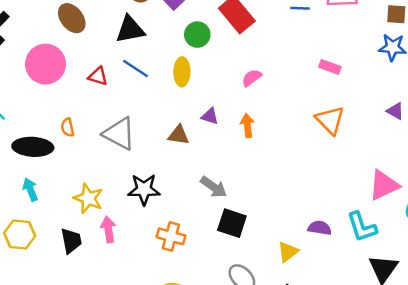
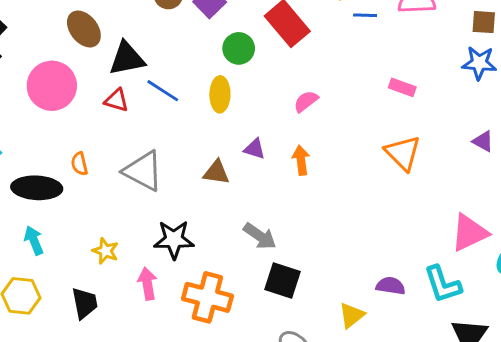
black triangle: (130, 29) -> (127, 59), moved
yellow star: (88, 198) -> (105, 251), size x0.7
pink arrow: (108, 229) -> (147, 284), moved
orange cross: (171, 236) -> (207, 297), size x1.4

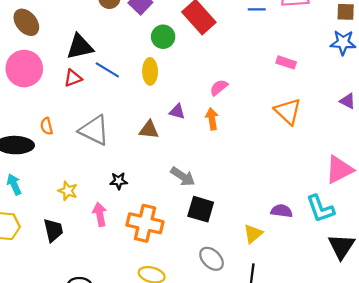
brown ellipse: (84, 29) -> (26, 22), moved
red triangle: (117, 100) -> (73, 78), turned -36
pink semicircle: (306, 101) -> (219, 87), moved
black star: (174, 240) -> (119, 181), size x0.6

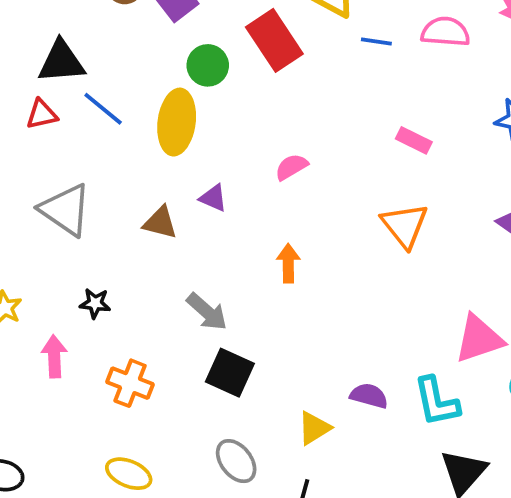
yellow ellipse: (150, 71) -> (177, 122), size x1.4
orange arrow: (212, 119) -> (288, 263), moved
orange cross: (145, 223) -> (130, 383), size x0.7

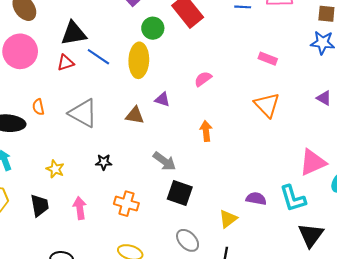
pink arrow: (54, 356) -> (80, 208), moved

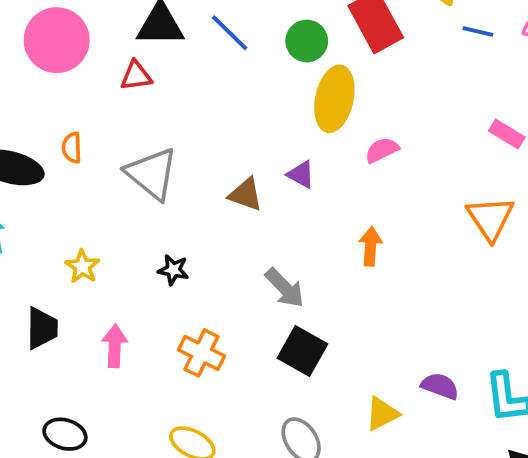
blue line: (98, 57) -> (230, 33), moved
yellow ellipse: (139, 60) -> (334, 99), moved

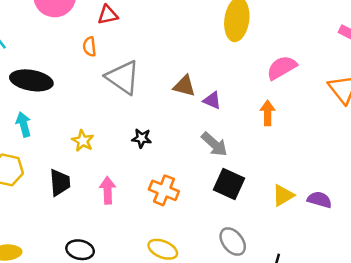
orange semicircle: (72, 148) -> (90, 47), moved
pink semicircle: (382, 150) -> (282, 68), moved, size x1.4
purple triangle: (301, 174) -> (212, 100), moved
yellow triangle: (382, 414) -> (283, 195), moved

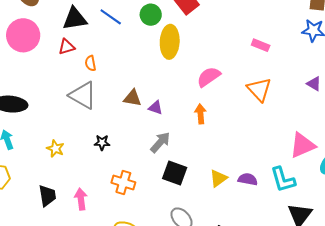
orange semicircle: (90, 47) -> (91, 63), moved
gray arrow: (214, 144) -> (160, 142), turned -85
black trapezoid: (60, 183) -> (47, 196), moved
pink arrow: (108, 190) -> (81, 199), moved

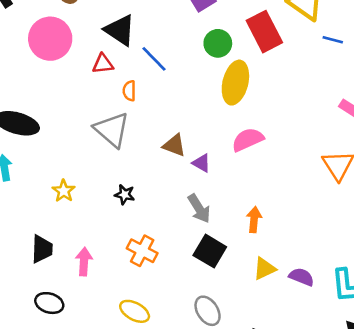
blue line: (111, 17) -> (154, 59), moved
black triangle: (75, 19) -> (120, 30), turned 32
pink semicircle: (209, 77) -> (248, 140), moved
orange arrow: (201, 114) -> (254, 220), moved
gray arrow: (160, 142) -> (199, 209), turned 95

